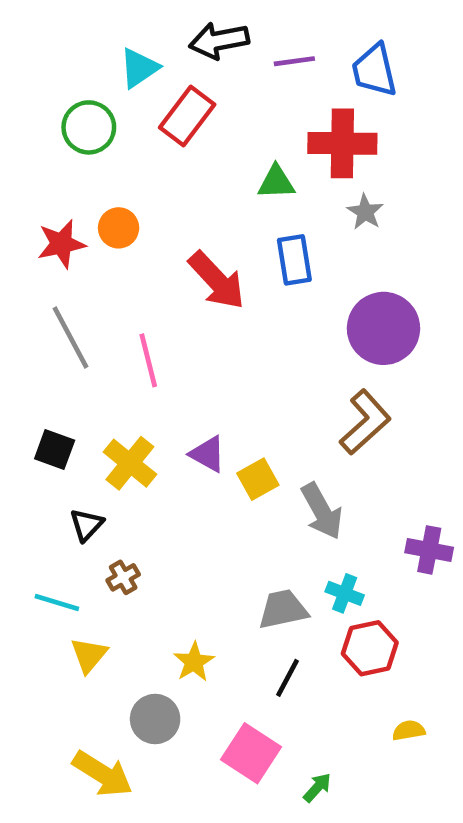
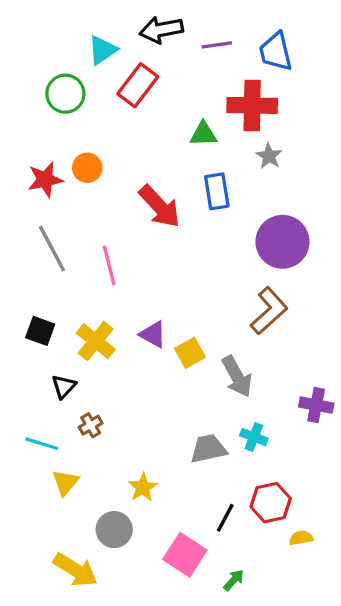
red hexagon: (370, 648) -> (271, 503), moved
black line: (288, 678) -> (225, 518), moved

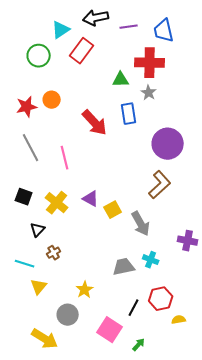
gray star: (269, 156) -> (149, 93), moved

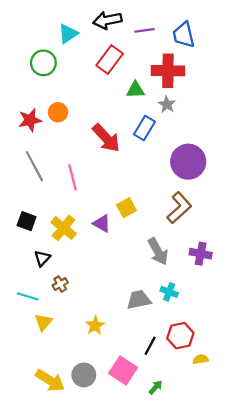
red rectangle: (82, 51) -> (110, 60), moved
blue rectangle: (129, 114) -> (144, 128), turned 40
yellow square: (113, 210) -> (126, 208), moved
purple cross: (188, 241) -> (201, 254), moved
gray circle: (68, 315) -> (84, 375), moved

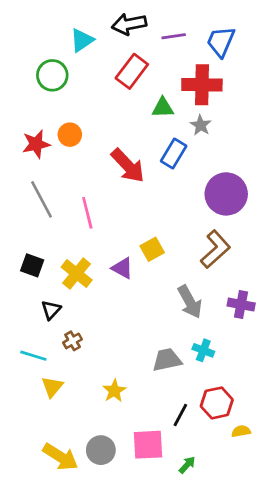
blue trapezoid: (184, 35) -> (221, 42), turned 36
pink square: (123, 370) -> (148, 445), turned -36

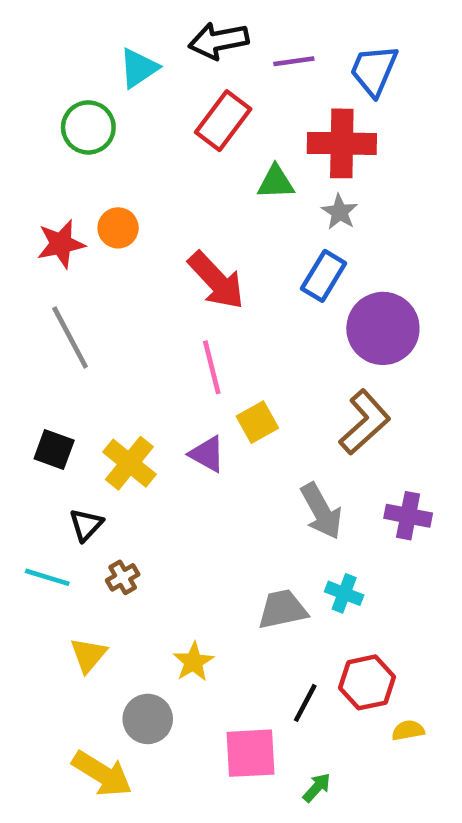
blue rectangle: (174, 154) -> (324, 276), moved
pink line: (87, 213) -> (212, 367), moved
cyan line: (33, 356) -> (47, 577), moved
gray circle: (101, 450) -> (148, 719), moved

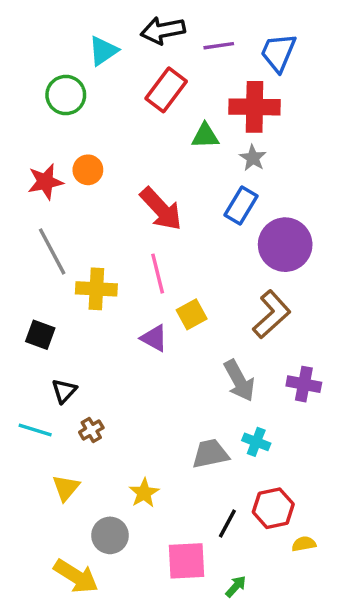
yellow cross: (129, 463) -> (96, 289), moved, turned -36

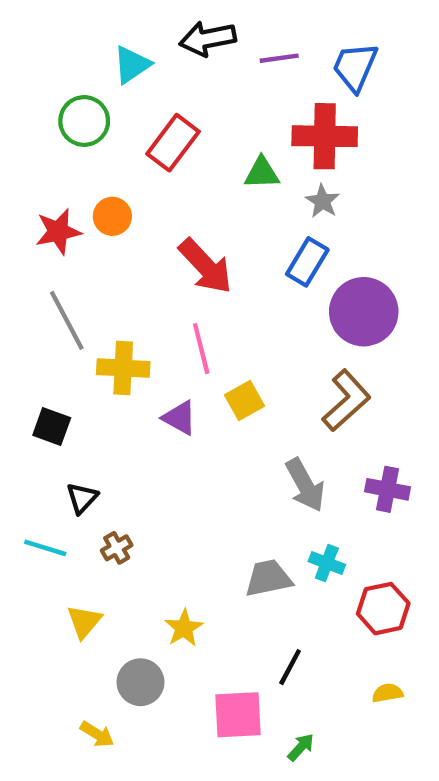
red rectangle: (166, 90) -> (173, 143), moved
purple triangle: (154, 338) -> (179, 418), moved
red hexagon: (273, 508) -> (383, 609), moved
yellow arrow: (76, 576) -> (97, 734), size x0.6

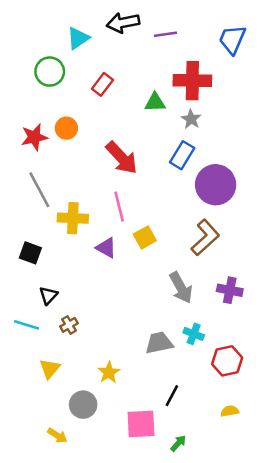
blue trapezoid: (355, 67) -> (232, 39), moved
red rectangle: (173, 143) -> (102, 84), size x0.7

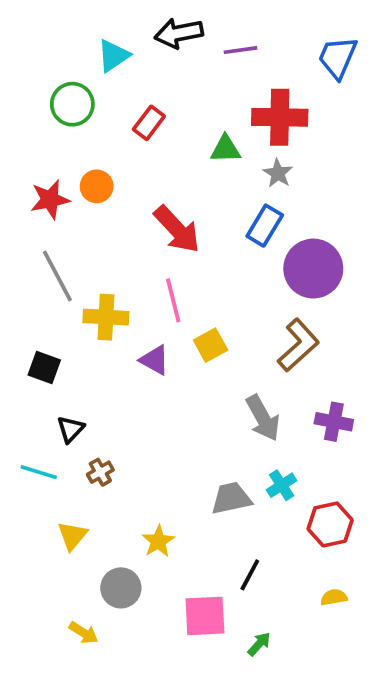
cyan cross: (194, 334) -> (282, 485), turned 36

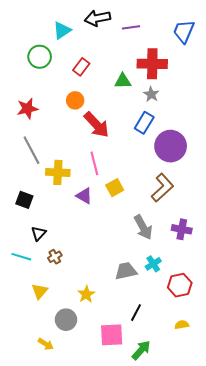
orange circle: (97, 186) -> (75, 100), moved
green arrow: (259, 644) -> (141, 350), size x1.5

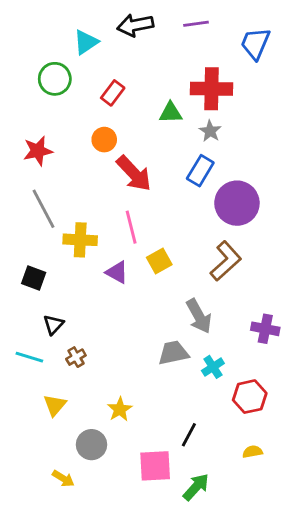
purple line: (131, 27) -> (196, 24), moved
purple cross: (182, 229) -> (265, 329), moved
gray trapezoid: (126, 271) -> (173, 353), moved

